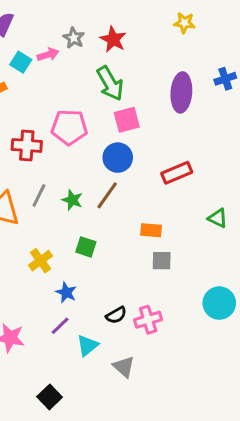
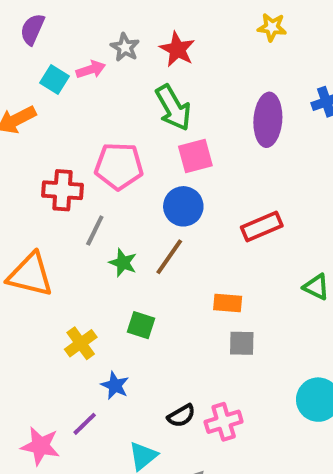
gray line: (39, 195) -> (95, 231), moved
purple line: (60, 326) -> (85, 424), moved

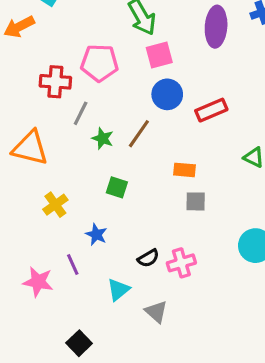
blue circle: (183, 206) -> (167, 94), moved
yellow cross: (81, 343) -> (55, 205), moved
purple line: (85, 424) -> (73, 264), turned -70

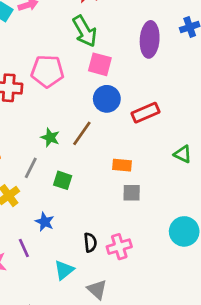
pink square: (159, 55) -> (100, 64), turned 30
gray line: (81, 113) -> (31, 168), moved
black semicircle: (148, 258) -> (90, 242), turned -66

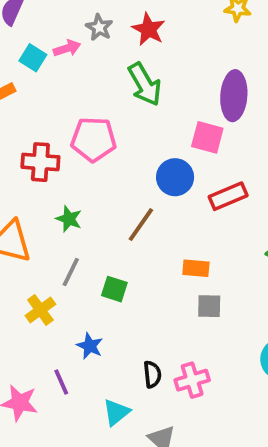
pink square: (100, 64) -> (207, 137), moved
green star: (50, 138) -> (69, 219), moved

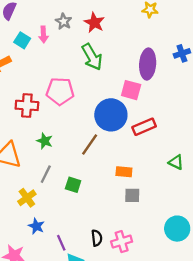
pink arrow: (67, 48) -> (43, 34), turned 105
blue circle: (175, 177) -> (111, 115), size x1.4
blue star: (90, 346) -> (36, 226), moved
purple line: (61, 382) -> (61, 243), moved

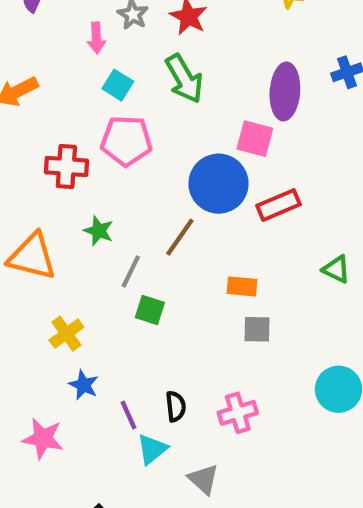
cyan square: (22, 40) -> (118, 85), moved
gray line: (46, 174) -> (131, 271), moved
black semicircle: (97, 238) -> (176, 406), moved

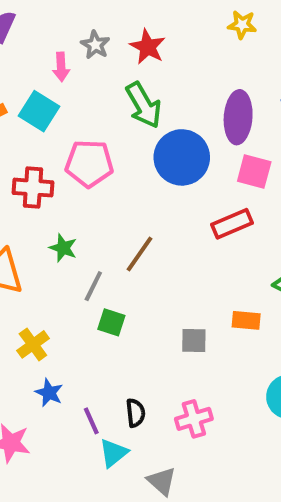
cyan square: (118, 85) -> (39, 111), moved, size x1.4
pink square: (255, 139) -> (254, 171), moved
blue circle: (219, 184) -> (182, 157), moved
orange rectangle: (242, 286) -> (246, 320), moved
gray square: (257, 329) -> (194, 340), moved

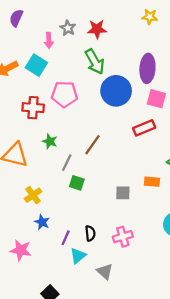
red star: (148, 47) -> (97, 29), turned -30
purple line: (91, 421) -> (66, 238), turned 48

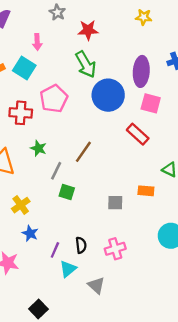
gray star: (68, 28) -> (57, 12), moved
pink pentagon: (64, 94) -> (54, 99), turned -30
red rectangle: (144, 128) -> (138, 134), turned 65

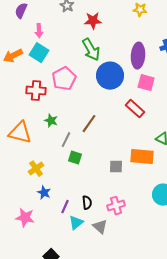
pink arrow: (37, 42) -> (39, 31), moved
orange rectangle: (146, 191) -> (142, 157), size x1.6
gray triangle: (96, 285) -> (100, 227), moved

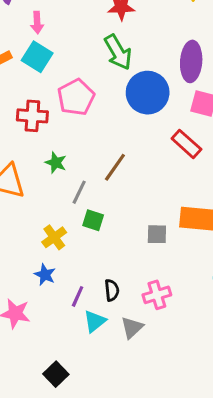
yellow cross: (36, 169) -> (54, 237), moved
gray triangle: (100, 227) -> (132, 328), turned 35

